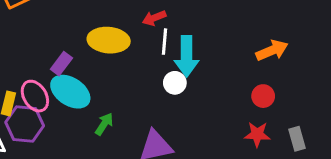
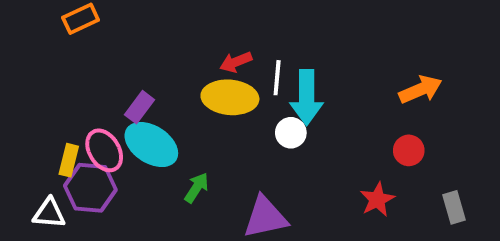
red arrow: (154, 18) -> (236, 62), moved
yellow ellipse: (109, 40) -> (230, 97), moved
red star: (257, 134) -> (377, 200), moved, turned -30

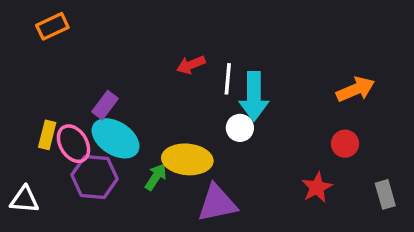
yellow ellipse: (230, 97) -> (187, 159), moved
yellow rectangle: (69, 160) -> (47, 135), moved
purple hexagon: (90, 188) -> (94, 177), moved

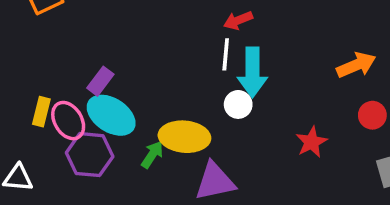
red arrow: (191, 65) -> (238, 20), moved
red circle: (345, 144) -> (372, 115), moved
red star: (317, 187) -> (312, 142), moved

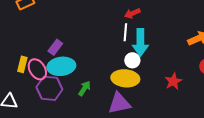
cyan ellipse: (111, 115) -> (61, 66), turned -40
yellow ellipse: (184, 137) -> (125, 78), moved

